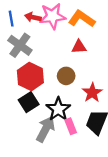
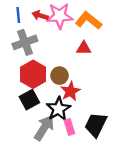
gray cross: (20, 45) -> (25, 42), turned 30
brown circle: (66, 76) -> (59, 76), moved
red star: (92, 93) -> (70, 91), moved

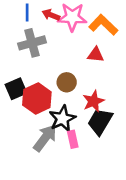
red hexagon: (33, 74) -> (37, 99), moved
red star: (70, 91) -> (93, 101), moved
black square: (29, 100) -> (16, 89), moved
black trapezoid: (96, 125) -> (100, 122), moved

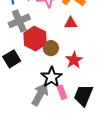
red hexagon: (37, 99) -> (35, 39), moved
black trapezoid: (100, 122) -> (83, 95), moved

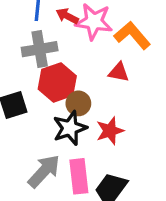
black star: (52, 77) -> (70, 128), moved
pink rectangle: (62, 92) -> (79, 176), size x1.5

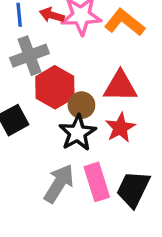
red triangle: (119, 72) -> (120, 86), moved, size x1.5

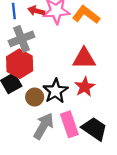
red hexagon: (55, 87) -> (20, 64), moved
brown circle: (81, 105) -> (35, 97), moved
black trapezoid: (133, 189) -> (94, 129), turned 100

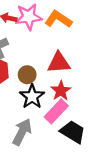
brown circle: (35, 97) -> (27, 75), moved
pink rectangle: (69, 124) -> (56, 111), moved, turned 65

